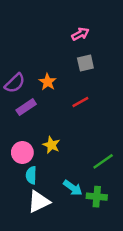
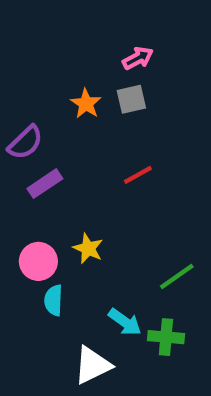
gray square: (85, 63) -> (131, 99), moved
orange star: (48, 82) -> (86, 104), moved
white triangle: (39, 202) -> (92, 365), moved

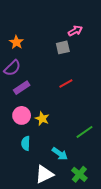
pink arrow: (138, 58) -> (75, 31), moved
orange star: (86, 104) -> (16, 42), moved
pink circle: (38, 261) -> (22, 115), moved
green cross: (166, 337) -> (79, 174), moved, turned 35

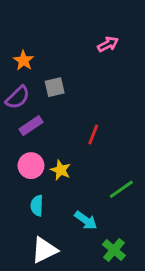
gray square: (63, 47) -> (55, 87), moved
red line: (66, 83) -> (93, 135), moved, turned -40
white triangle: (44, 174) -> (44, 250), moved

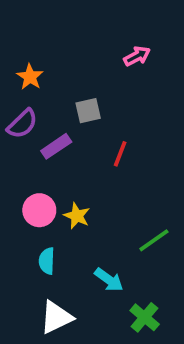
gray square: (55, 87) -> (88, 111), moved
purple rectangle: (31, 126) -> (56, 146), moved
red line: (93, 135) -> (120, 154), moved

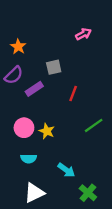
green line: (154, 240) -> (94, 125), moved
cyan semicircle: (47, 261) -> (29, 159), turned -91

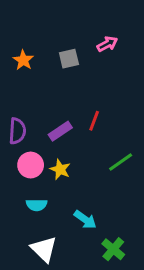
gray square: (54, 67) -> (69, 59), moved
purple semicircle: (14, 75) -> (17, 131), moved, turned -42
purple rectangle: (34, 89) -> (60, 131), moved
white triangle: (34, 193) -> (44, 249), turned -50

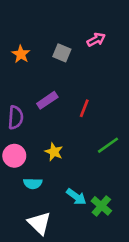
gray square: (69, 59) -> (62, 53), turned 36
purple rectangle: (60, 131) -> (47, 100), moved
pink circle: (31, 165) -> (14, 156), moved
green cross: (113, 249) -> (101, 206), moved

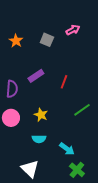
cyan semicircle: (33, 183) -> (39, 139), moved
cyan arrow: (76, 197) -> (67, 149), moved
green cross: (101, 206) -> (77, 170), moved

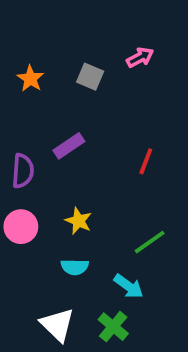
red line: (64, 82) -> (146, 161), moved
green line: (82, 110) -> (150, 242), moved
green cross: (77, 170) -> (113, 327), moved

